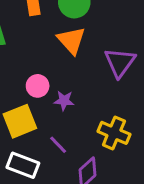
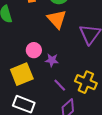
purple line: (58, 145) -> (60, 85), moved

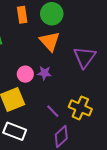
purple star: (52, 60) -> (44, 73), moved

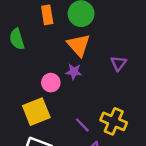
purple triangle: (85, 57) -> (119, 63), size x0.6
purple star: (44, 73) -> (74, 72), moved

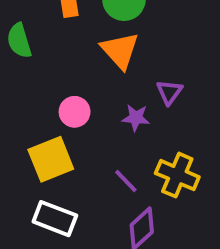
purple triangle: (119, 63) -> (169, 92), moved
purple star: (74, 72) -> (136, 118), moved

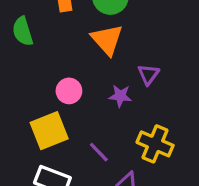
purple line: (126, 181) -> (99, 152), moved

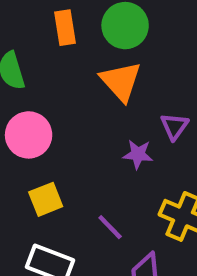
pink circle: (69, 91) -> (29, 135), moved, size x1.4
yellow square: (49, 131) -> (46, 199), size x0.7

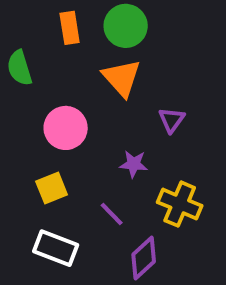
pink circle: (29, 135) -> (66, 128), moved
purple star: (138, 154) -> (134, 164), moved

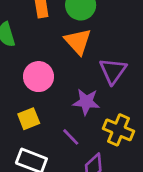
purple triangle: (172, 120) -> (113, 71), size x1.5
purple star: (134, 164) -> (86, 102), size x1.4

